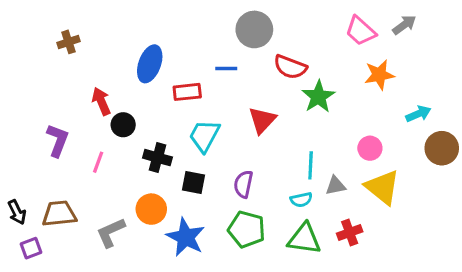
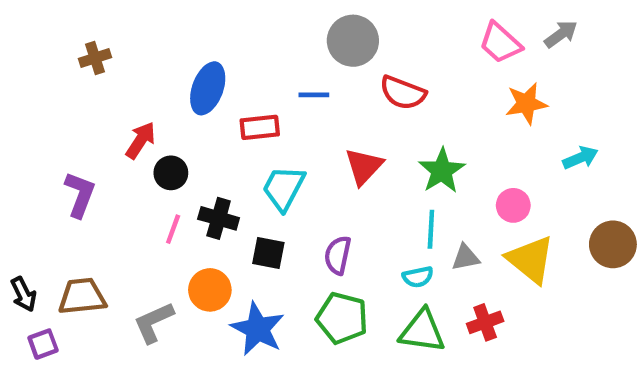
green star: (318, 97) -> (442, 171), moved
red arrow: (101, 101) -> (141, 140), turned 56
brown circle: (442, 148) -> (613, 244), moved
pink line: (98, 162) -> (173, 229), moved

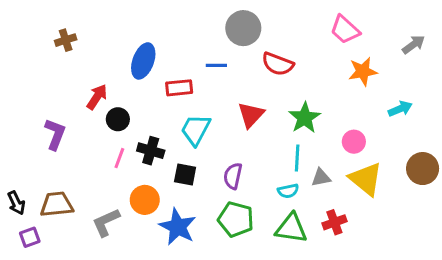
gray arrow: (561, 34) -> (414, 45), moved

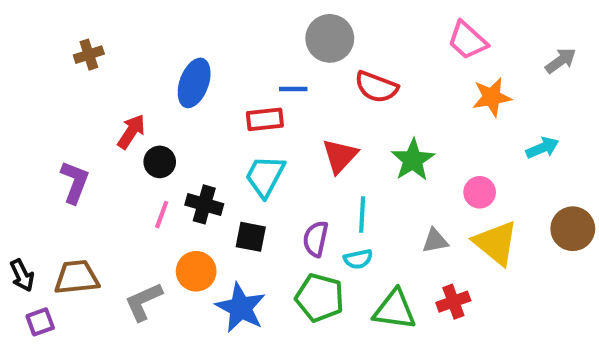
red rectangle: (179, 88) -> (265, 119), moved
cyan line: (297, 158) -> (362, 215), moved
cyan semicircle: (288, 191) -> (358, 259), moved

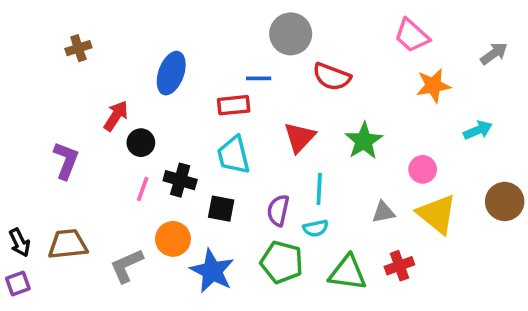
cyan trapezoid: (265, 176) -> (234, 155), turned -42
purple square: (40, 322) -> (18, 284), moved

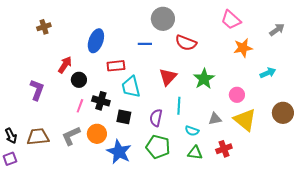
red rectangle: (234, 105) -> (116, 66), moved
cyan semicircle: (316, 228) -> (192, 131), moved, turned 32
gray L-shape: (127, 266) -> (71, 136), moved
green triangle: (348, 273) -> (195, 153), size x0.7

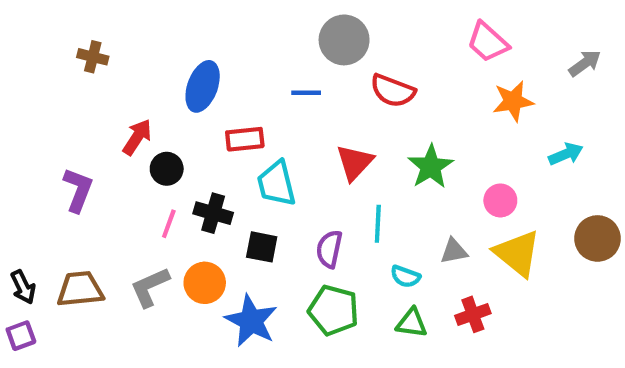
brown cross: (44, 27) -> (93, 57), turned 32

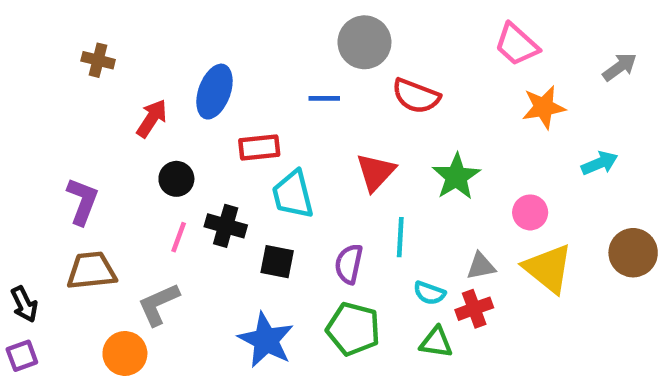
red arrow: (137, 137) -> (152, 118), moved
orange circle: (205, 283) -> (125, 353), moved
brown trapezoid: (80, 289) -> (91, 271), moved
red cross: (473, 314) -> (474, 309), moved

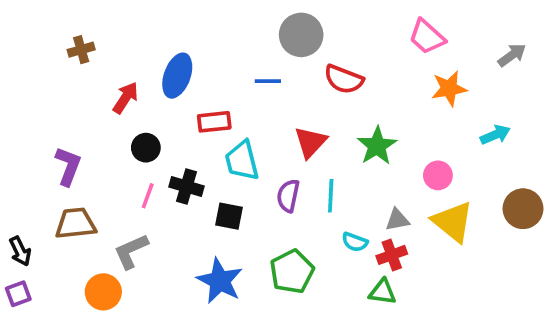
brown cross: (98, 60) -> (81, 50), turned -30
purple semicircle: (349, 264) -> (288, 196), moved
green pentagon: (353, 329) -> (292, 272), turned 30
green triangle: (436, 342) -> (382, 292), moved

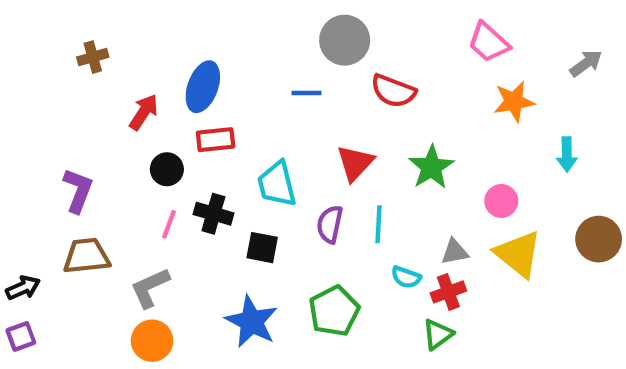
red rectangle: (214, 122) -> (216, 140), moved
cyan arrow: (495, 135) -> (567, 154), turned 112
black arrow: (20, 251) -> (23, 288), turned -88
orange circle: (103, 292) -> (152, 341), moved
green triangle: (382, 292) -> (438, 334), turned -44

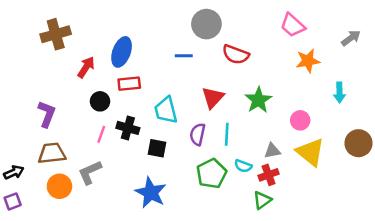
brown cross: (93, 57) -> (56, 34), size x1.6
green pentagon: (334, 311) -> (212, 174), moved
orange circle: (152, 341) -> (59, 186), moved

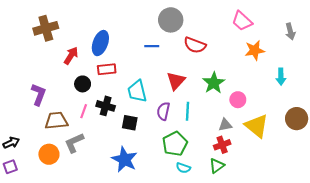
gray arrow: (351, 38) -> (290, 31), turned 112
pink circle: (300, 120) -> (238, 100), moved
brown trapezoid: (52, 153) -> (56, 121), moved
cyan semicircle: (243, 166) -> (183, 168), moved

